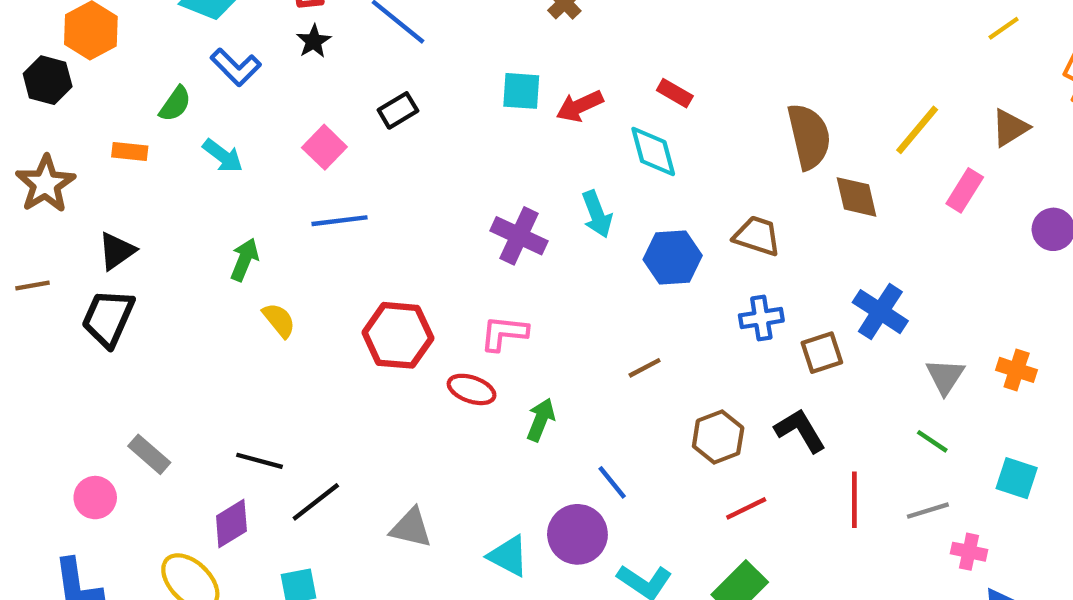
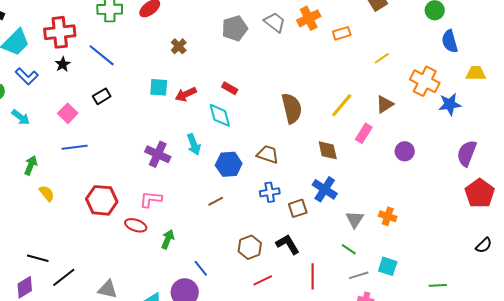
brown diamond: (857, 197) -> (328, 150), moved
brown line: (645, 368) -> (216, 201), moved
gray line: (928, 511) -> (359, 275), moved

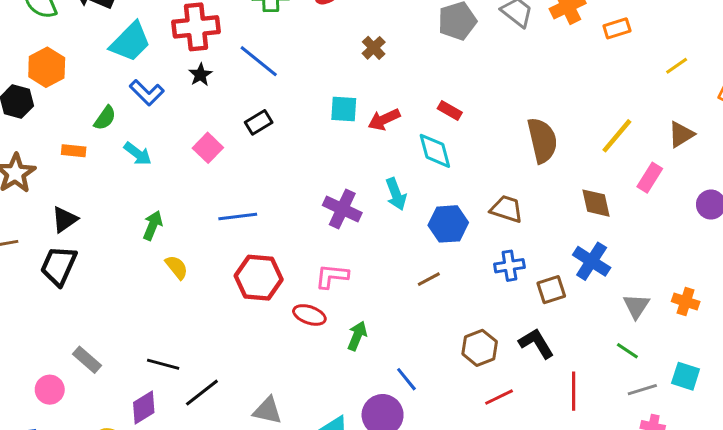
blue line: (75, 147) -> (238, 216), moved

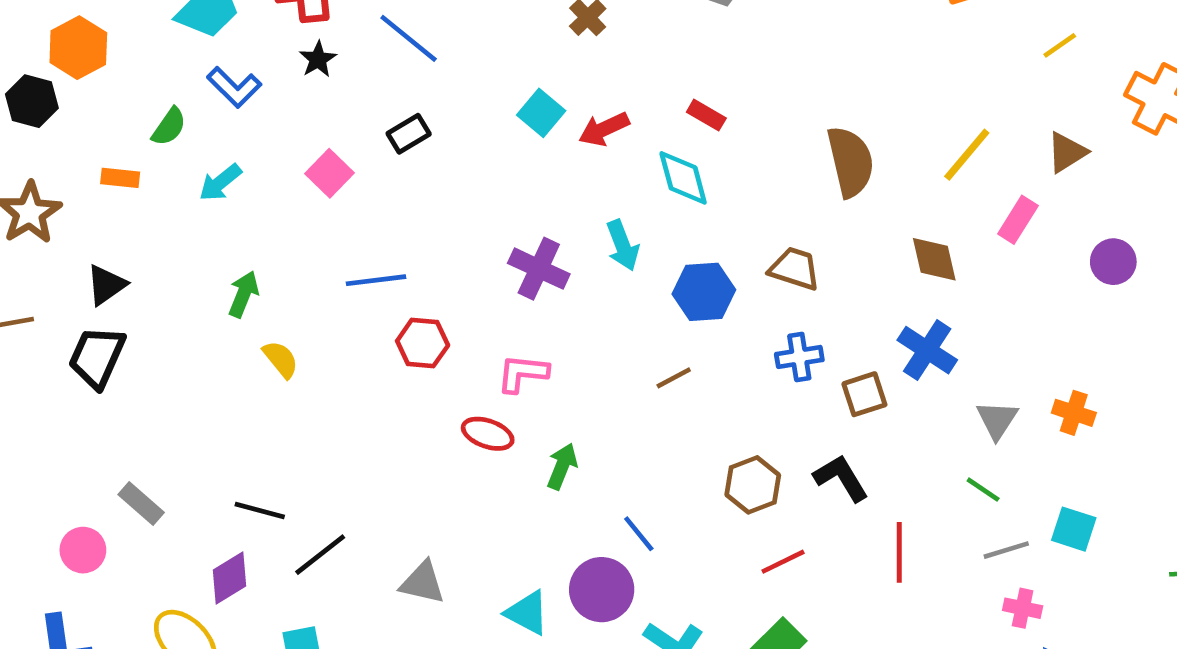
cyan square: (344, 109) -> (541, 113), turned 36
cyan arrow: (138, 154) -> (220, 183), turned 104
red hexagon: (259, 278) -> (423, 343), moved, size x0.7

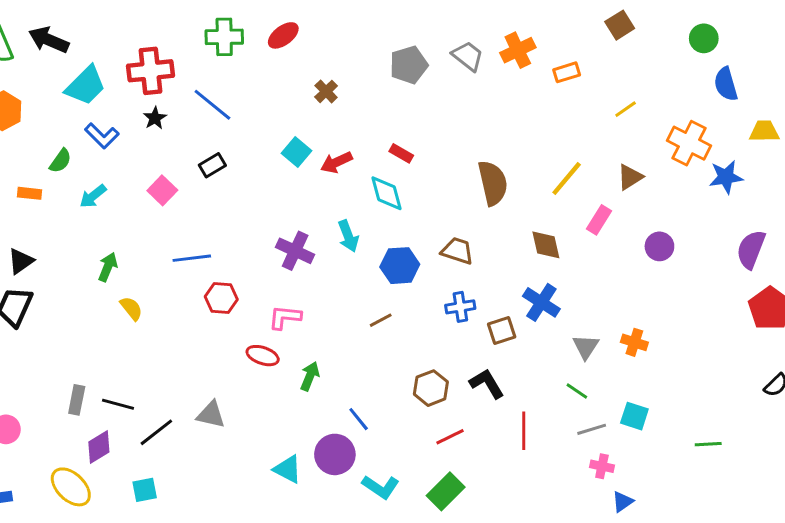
gray rectangle: (141, 504) -> (77, 400), moved, turned 60
gray triangle: (423, 583) -> (211, 415), moved

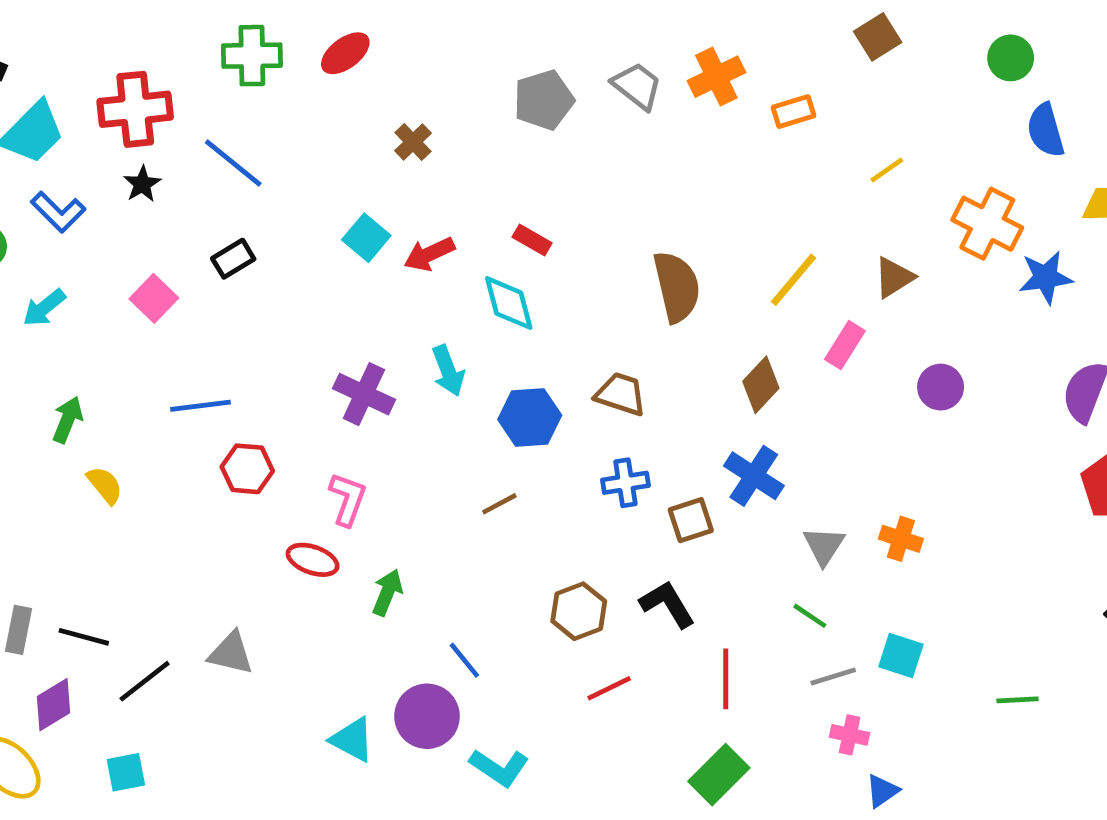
brown diamond: (546, 245) -> (761, 385), turned 56
pink L-shape: (285, 317) -> (348, 499), turned 104
green rectangle: (446, 491) -> (719, 775), moved

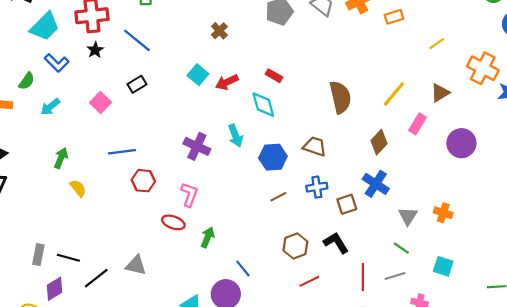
purple circle: (941, 387) -> (461, 143), size x1.4
brown line: (499, 504) -> (278, 197), moved
gray line: (833, 677) -> (395, 276), moved

